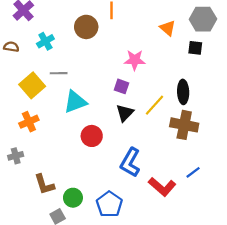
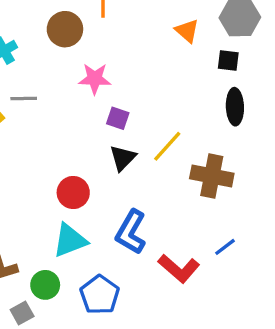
pink star: (135, 60) -> (95, 79), moved
black ellipse: (183, 92) -> (235, 107), moved
cyan triangle: (75, 102) -> (70, 240), moved

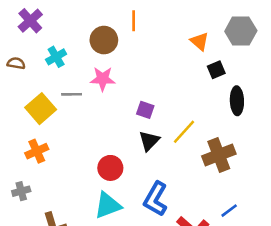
black square: (228, 61) -> (216, 70), moved, turned -30
pink star: (95, 79) -> (103, 79), moved
brown cross: (212, 176) -> (219, 155), turned -32

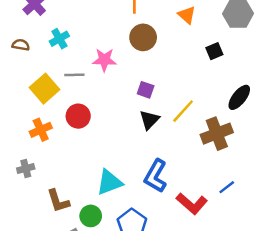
brown circle: (104, 40) -> (143, 37), moved
orange triangle: (199, 41) -> (187, 15), moved
black ellipse: (237, 101) -> (239, 97), moved, turned 40
red circle: (110, 168) -> (78, 116), moved

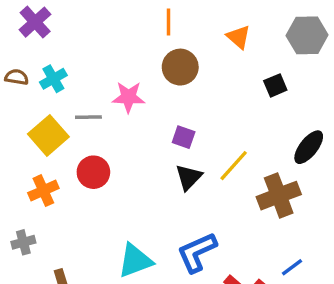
cyan cross: (59, 39) -> (53, 79), moved
blue L-shape: (156, 176) -> (197, 252), turned 36

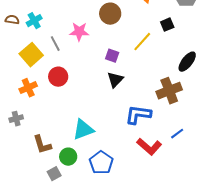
gray line: (88, 117) -> (55, 44), turned 63
yellow line: (234, 166) -> (142, 42), moved
blue L-shape: (197, 252) -> (138, 115), moved, turned 32

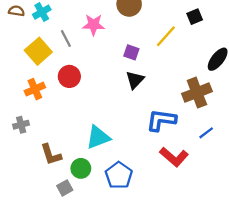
blue line: (177, 134) -> (206, 133), moved

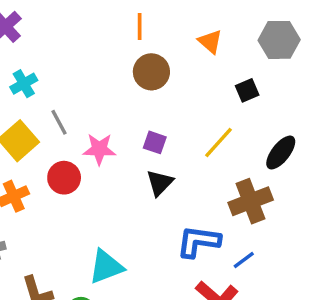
pink star: (93, 25) -> (99, 149), moved
yellow line: (166, 36) -> (219, 142), moved
blue line: (206, 133) -> (244, 260), moved

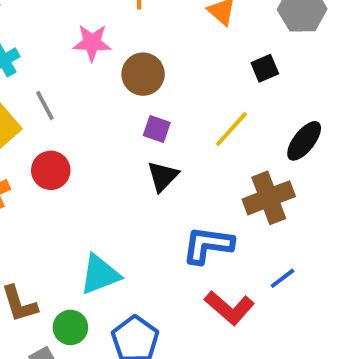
brown circle: (151, 72) -> (143, 74), moved
pink star: (99, 149) -> (92, 43), moved
blue line: (244, 260) -> (282, 278), moved

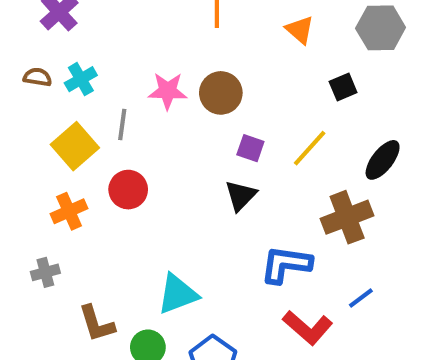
pink star: (92, 43) -> (168, 91), moved
gray line: (45, 106) -> (122, 124), turned 36
purple square: (157, 129) -> (250, 148), moved

